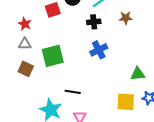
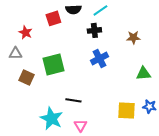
brown star: (126, 18) -> (133, 37), moved
gray triangle: (25, 44) -> (15, 53), moved
green triangle: (138, 74) -> (143, 73), moved

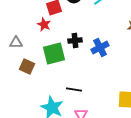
black cross: (94, 30) -> (75, 40), moved
red star: (25, 32) -> (44, 24), moved

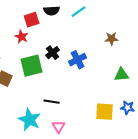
black cross: (75, 40) -> (53, 53), turned -32

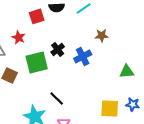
red star: (22, 37) -> (19, 37), moved
brown star: (112, 39) -> (102, 35), moved
black line: (52, 102) -> (57, 98), turned 35

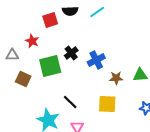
brown star: (102, 35) -> (116, 78), moved
yellow square: (110, 108) -> (107, 104), moved

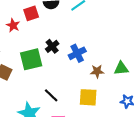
red star: (32, 41) -> (13, 25), moved

